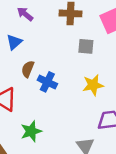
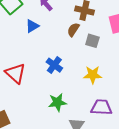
brown semicircle: (28, 69) -> (73, 30), moved
green star: (31, 131) -> (57, 102), moved

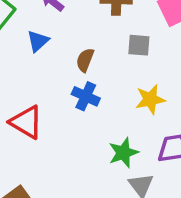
brown semicircle: (73, 30) -> (85, 60), moved
green star: (57, 102) -> (123, 153), moved

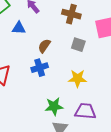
blue triangle: (38, 41) -> (19, 28), turned 32
blue cross: (86, 96) -> (40, 68), turned 35

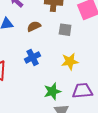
brown semicircle: (44, 46) -> (34, 26), moved, turned 40

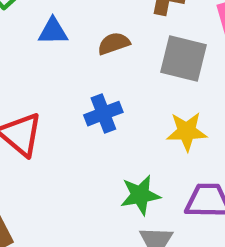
gray square: (65, 30) -> (184, 58), size x1.5

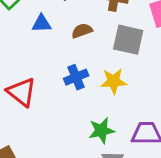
yellow star: (187, 131) -> (113, 81), moved

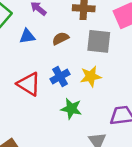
red triangle: (22, 92) -> (29, 84), moved
green star: (101, 130) -> (71, 109), moved, turned 30

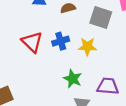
green star: (71, 109) -> (73, 79), moved

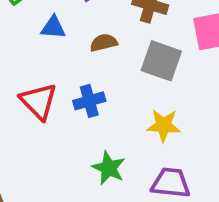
yellow star: (87, 47) -> (164, 125), moved

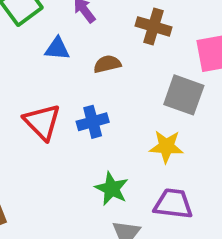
gray square: (161, 61) -> (184, 95), moved

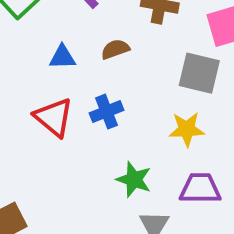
blue triangle: (57, 49) -> (62, 57), moved

